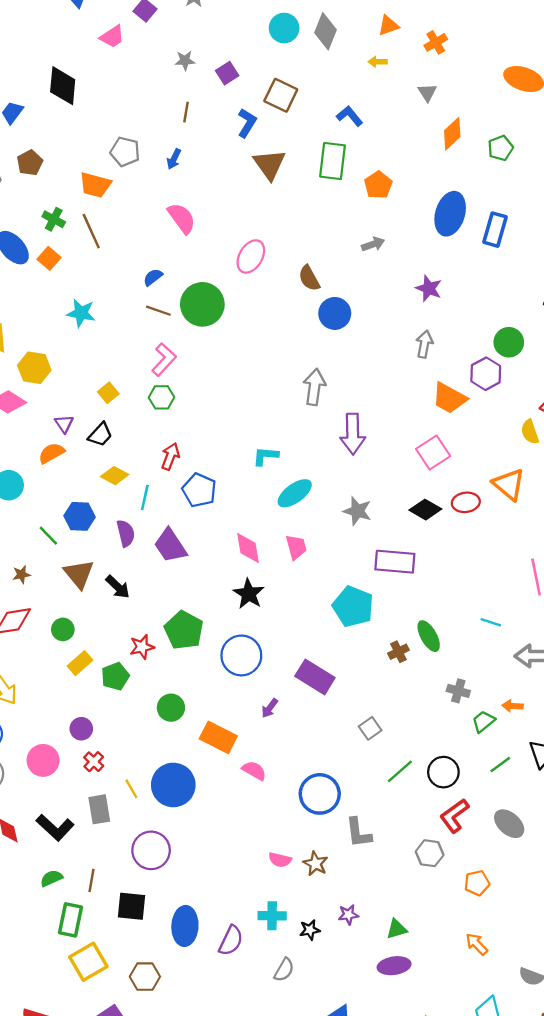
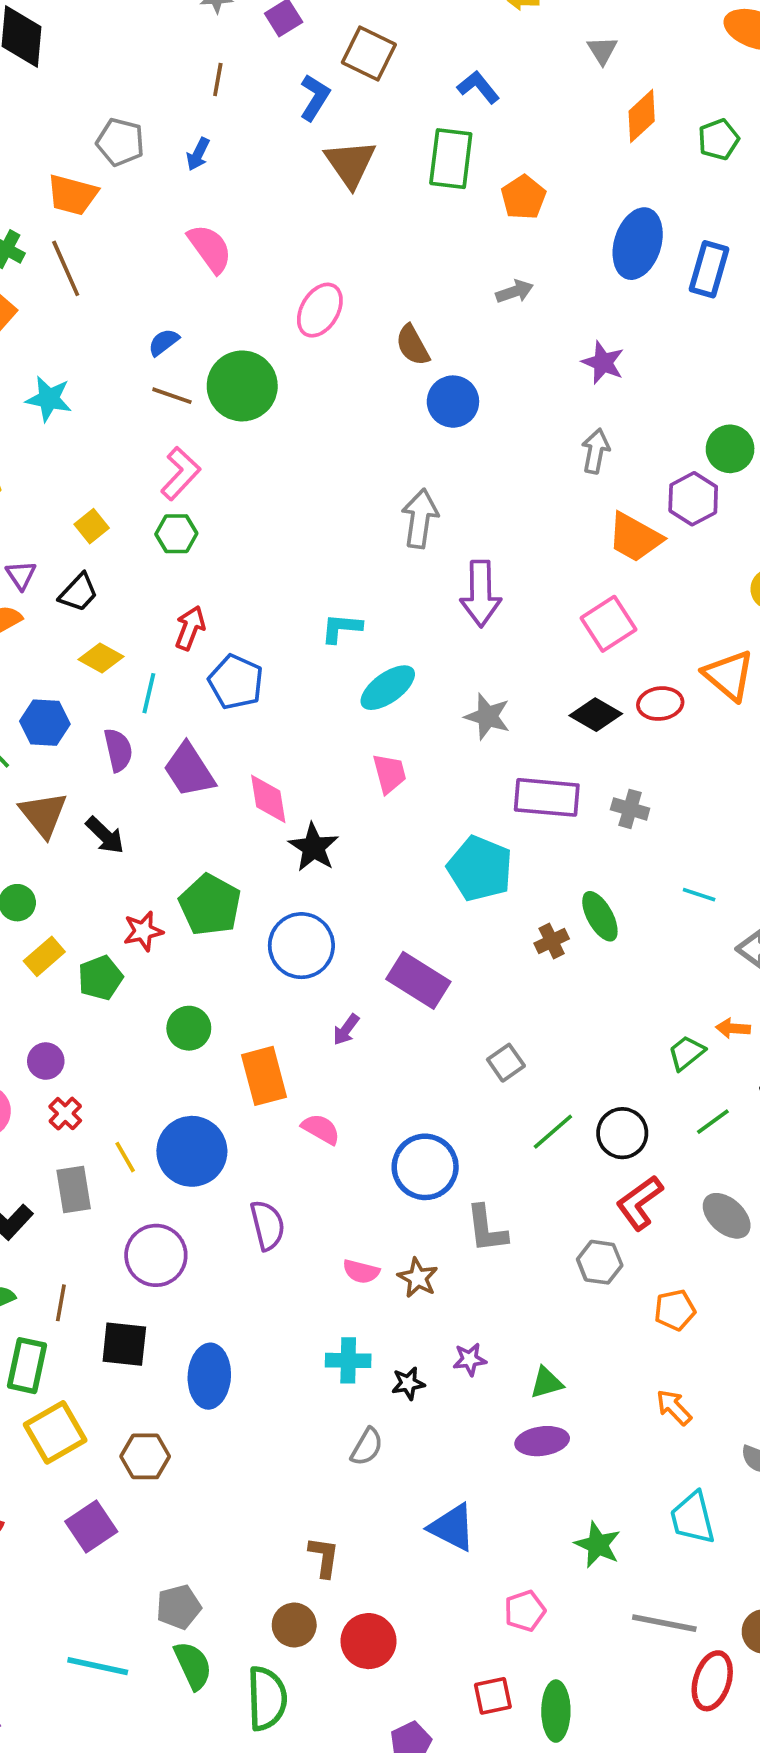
pink diamond: (248, 548) -> (268, 799), moved
gray cross: (458, 691) -> (630, 809), moved
orange rectangle: (218, 737) -> (264, 1076), turned 48
purple semicircle: (231, 941) -> (267, 1225), moved, turned -40

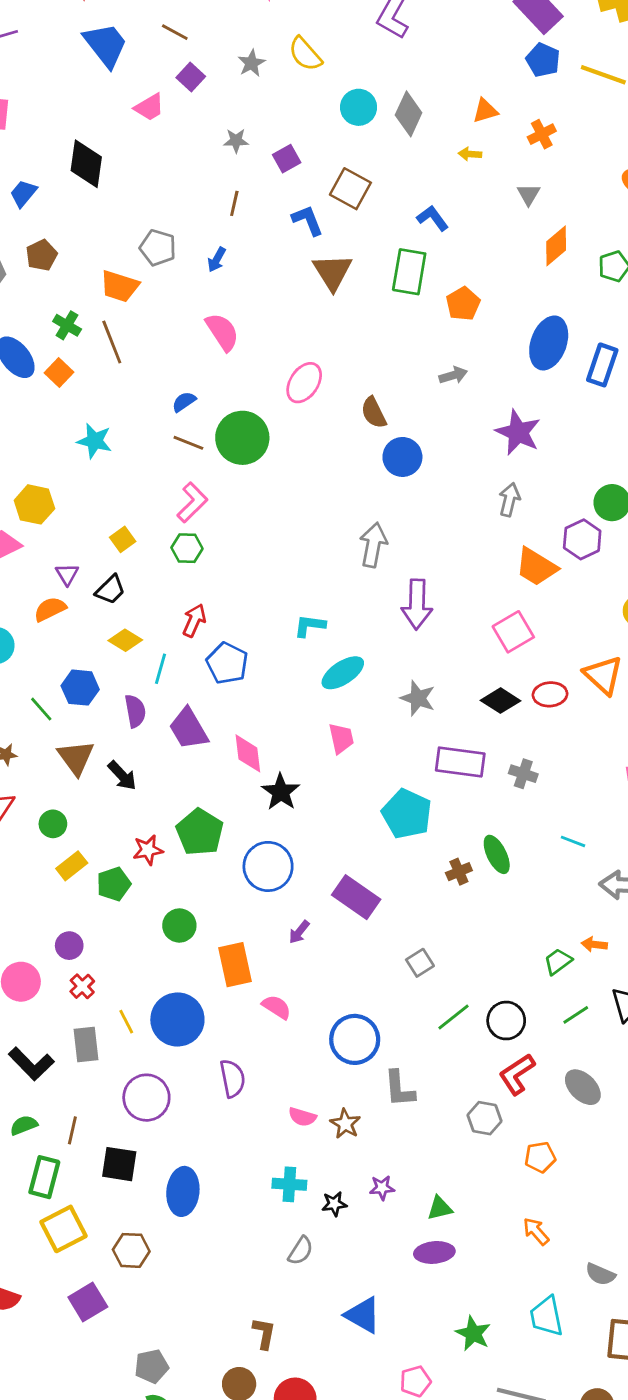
blue L-shape: (315, 97) -> (308, 220), turned -56
purple star: (603, 363) -> (518, 432), size x1.4

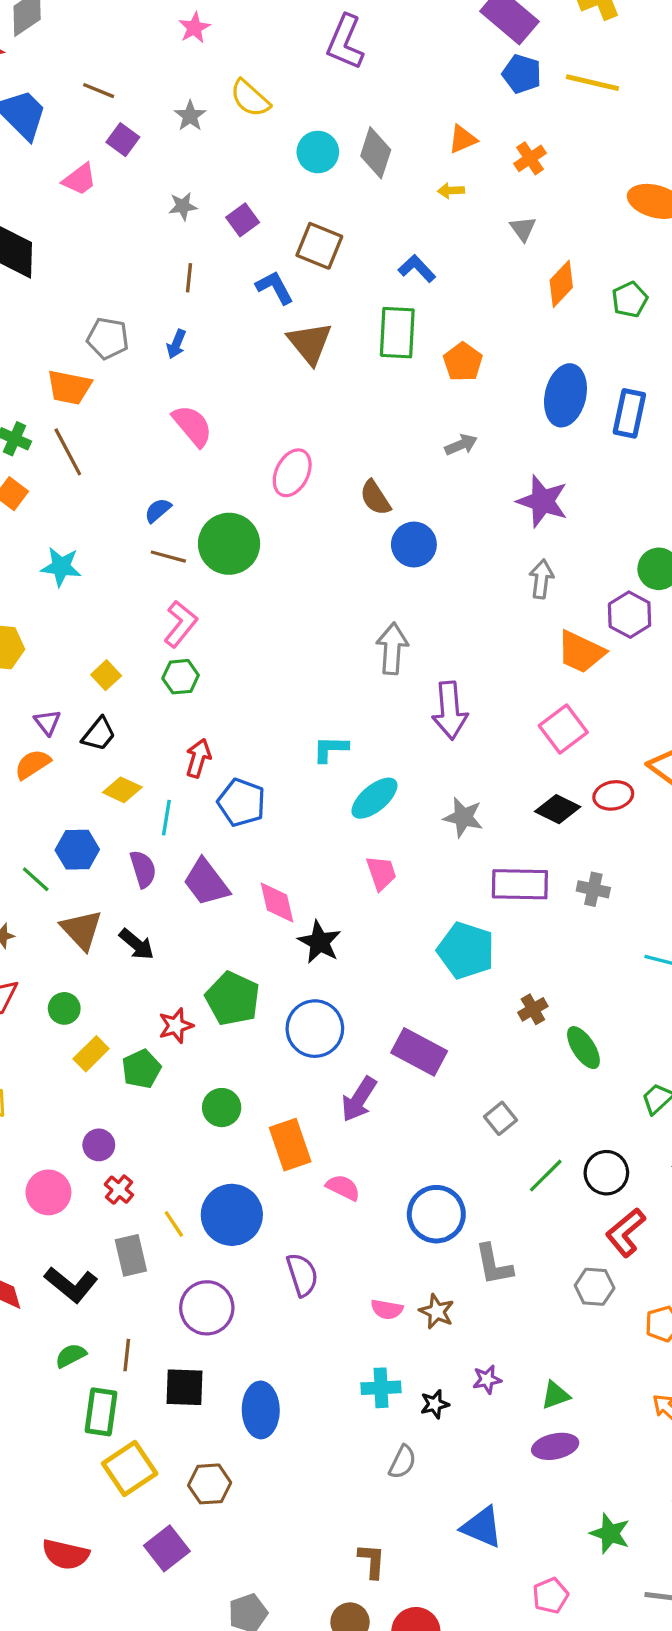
green ellipse: (497, 854) -> (583, 1048), moved
purple arrow: (299, 932) -> (359, 1099), size x1.6

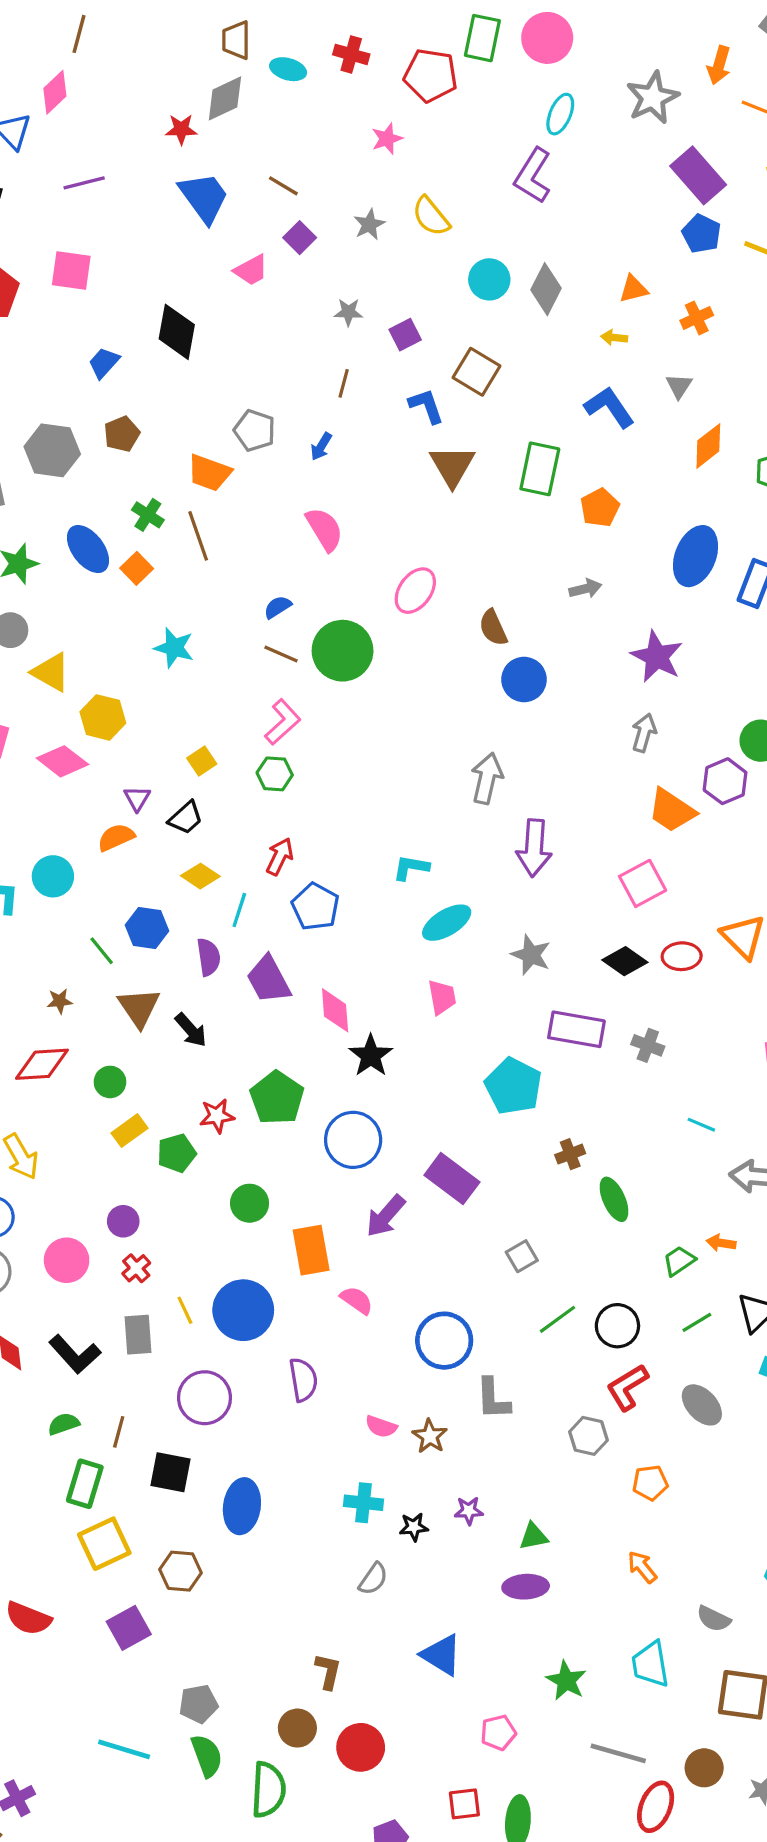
blue L-shape: (417, 268) -> (609, 407), moved, size x1.4

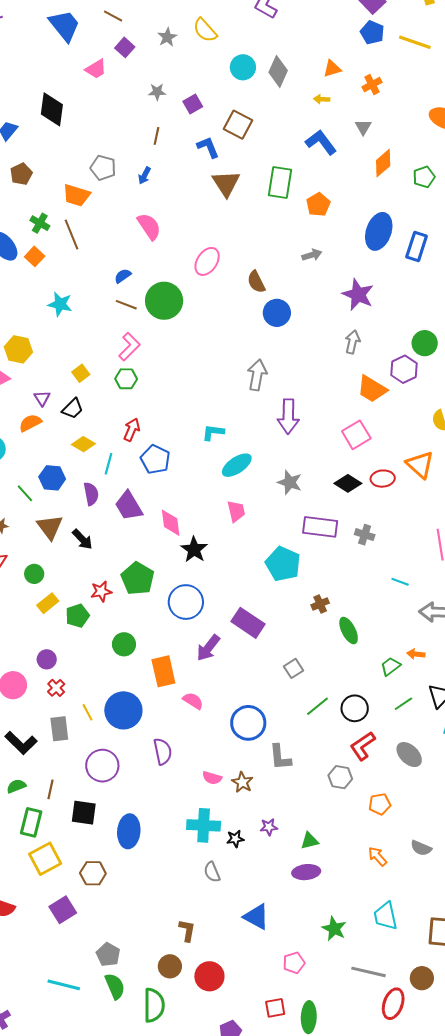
cyan cross: (363, 1503) -> (204, 825), size x1.4
gray semicircle: (373, 1579) -> (212, 872), turned 125
gray semicircle: (714, 1619) -> (421, 848), moved
gray pentagon: (199, 1704) -> (108, 955), turned -30

